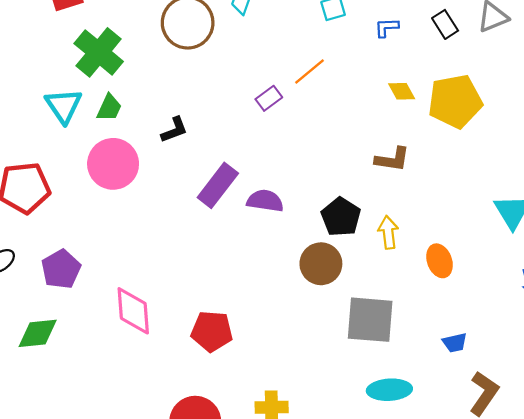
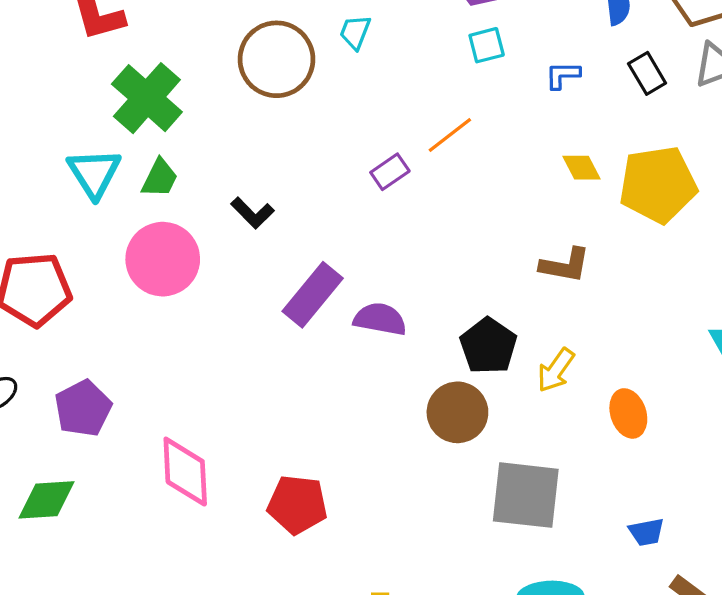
black L-shape: (174, 130) -> (253, 213), turned 64
yellow arrow: (388, 232) -> (556, 370), turned -140

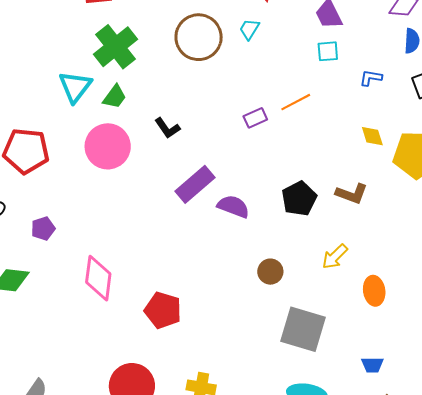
black pentagon: (488, 346) -> (299, 199), moved
purple pentagon: (83, 408) -> (43, 229), size x0.7
brown circle: (457, 412) -> (270, 272), size x0.7

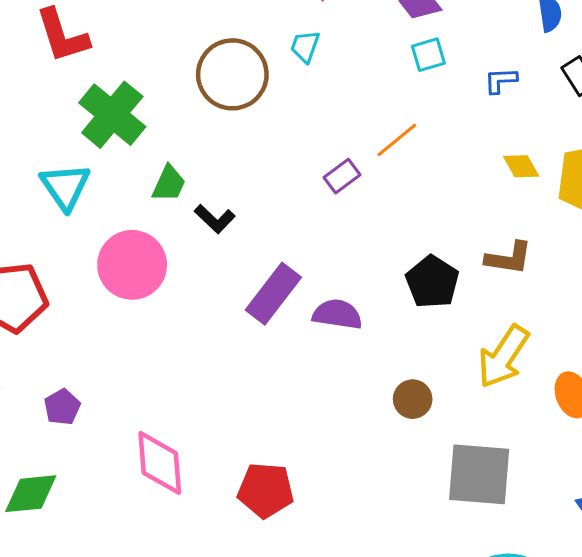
green trapezoid: (115, 97) -> (169, 184), moved
yellow arrow: (335, 257) -> (503, 357), size x1.5

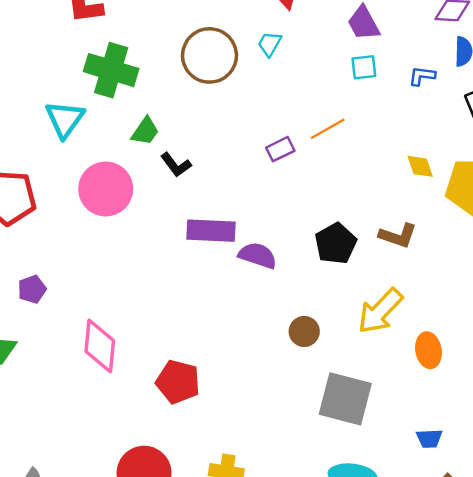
blue L-shape: (501, 80) -> (422, 76), moved
green cross: (112, 115) -> (111, 70), turned -33
purple rectangle: (273, 294) -> (211, 231), turned 45

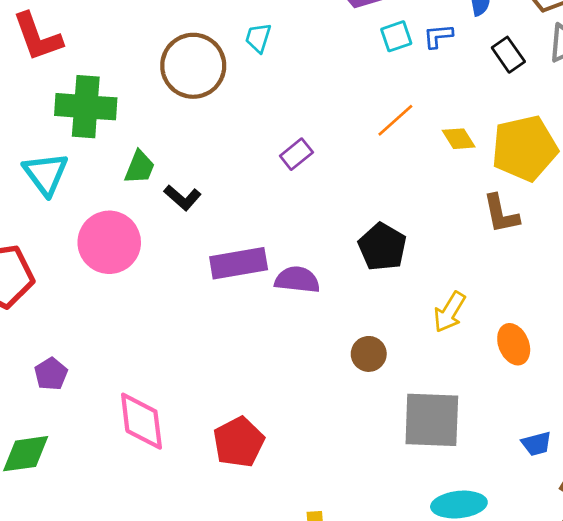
cyan square: (364, 67) -> (396, 36), moved
orange line: (328, 129) -> (395, 120), moved
brown L-shape: (398, 236) -> (501, 214), moved, turned 72
yellow arrow: (380, 311) -> (449, 312), size x0.7
red pentagon: (178, 382) -> (239, 442), turned -30

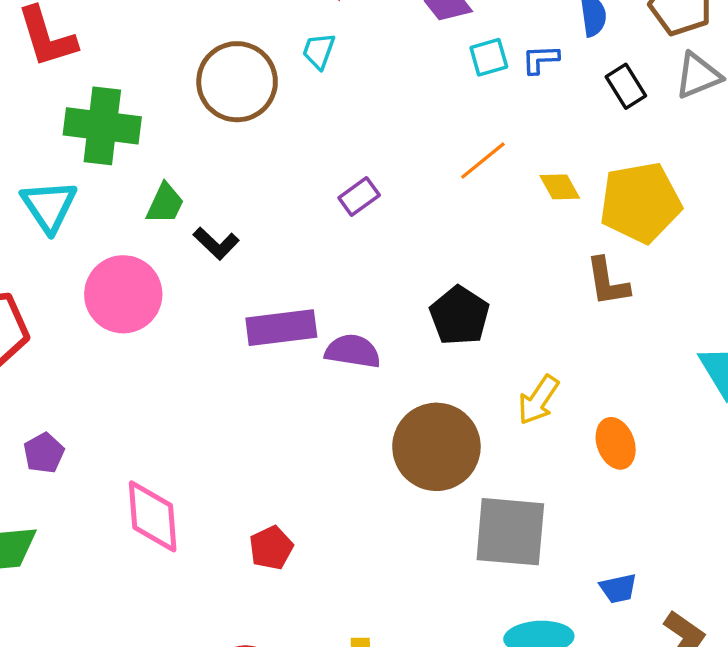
brown circle: (369, 354) -> (436, 447), size x2.0
red pentagon: (239, 442) -> (271, 548), size x0.7
blue trapezoid: (536, 444) -> (618, 588), moved

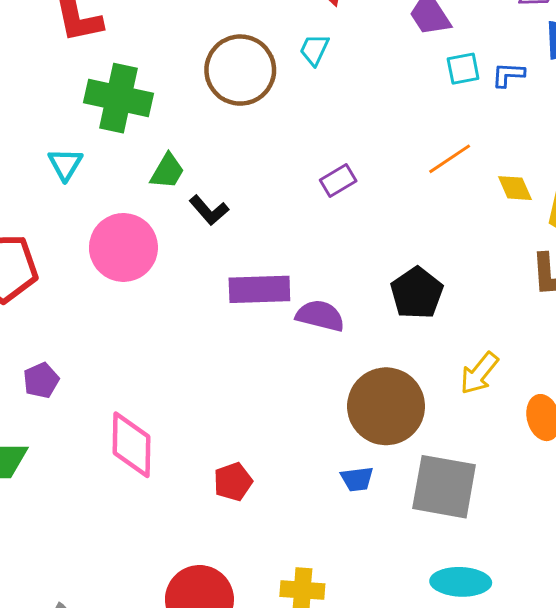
cyan triangle: (49, 206) -> (65, 164), size x0.7
blue trapezoid: (618, 588) -> (357, 479), moved

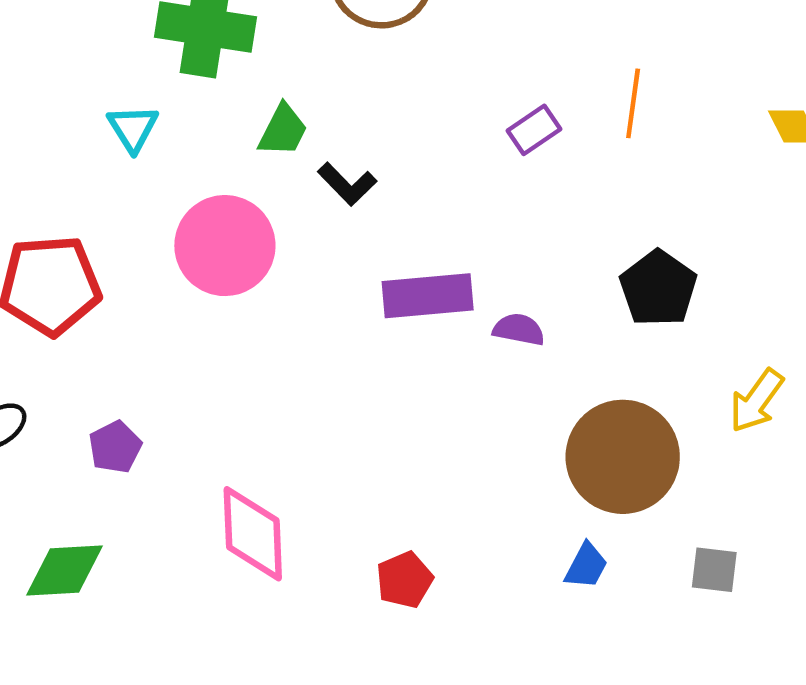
orange line: (450, 159) -> (633, 103), moved, turned -45
purple semicircle: (320, 316) -> (519, 329), size x0.7
blue trapezoid: (357, 479) -> (586, 566), turned -52
gray square: (444, 487) -> (714, 570), size x0.5

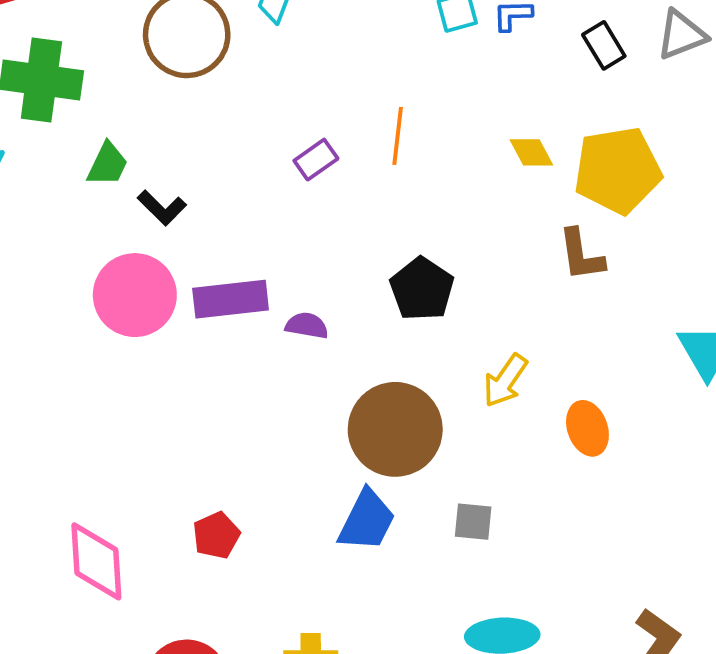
pink circle: (225, 246) -> (135, 295), moved
pink diamond: (253, 534) -> (96, 561), moved
blue trapezoid: (586, 566) -> (367, 520), size x1.6

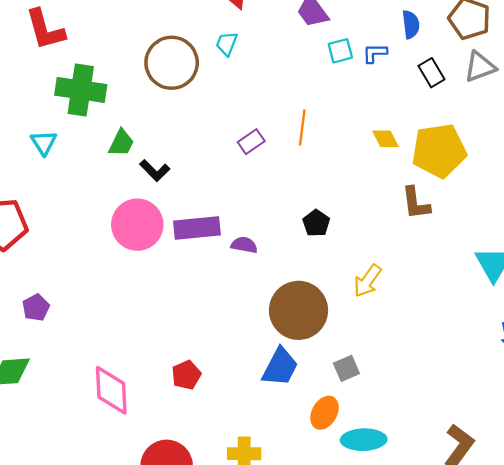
black pentagon: (422, 289) -> (316, 223), size x0.7
orange ellipse: (587, 428) -> (325, 413), moved, turned 48
gray square: (473, 522) -> (346, 368), turned -30

